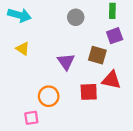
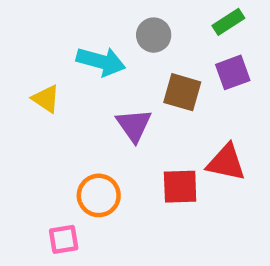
green rectangle: (112, 11) -> (228, 22), turned 56
cyan arrow: (19, 15) -> (101, 61), moved
brown square: (97, 55) -> (182, 92), moved

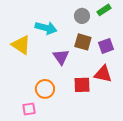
gray circle: (154, 35) -> (82, 16), moved
purple square: (233, 72) -> (106, 46), moved
yellow triangle: (46, 99) -> (21, 45), size x1.5

